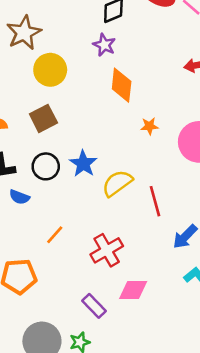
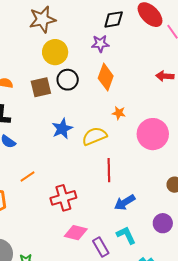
purple star: (104, 45) -> (100, 44), turned 30
black circle: (46, 166) -> (68, 80), moved
yellow semicircle: (117, 183) -> (94, 136), moved
purple rectangle: (94, 306) -> (101, 247), moved

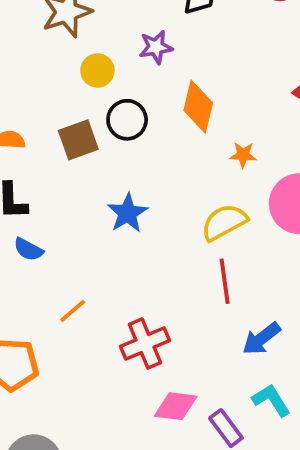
purple star: (100, 44) -> (156, 47), moved
yellow circle: (55, 52) -> (97, 71), size x0.7
orange star: (119, 113) -> (243, 155), moved
yellow semicircle: (94, 136) -> (224, 222), moved

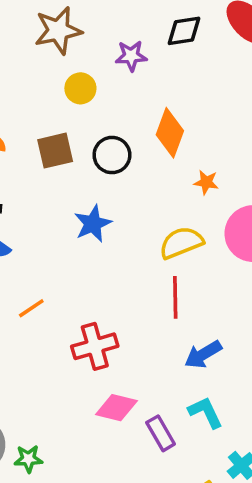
purple star: (156, 47) -> (131, 56), moved
black circle: (127, 120) -> (112, 155), moved

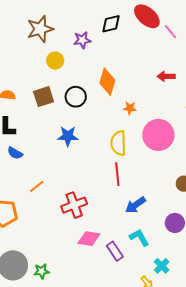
blue star: (93, 224) -> (68, 136), turned 30
yellow semicircle: (181, 243) -> (118, 143), turned -65

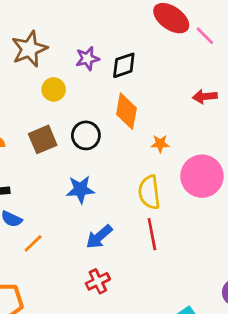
black diamond: (111, 24) -> (124, 65), moved
orange line: (37, 186) -> (33, 243), moved
red cross: (74, 205) -> (98, 281), size x0.7
blue arrow: (135, 205) -> (99, 237), moved

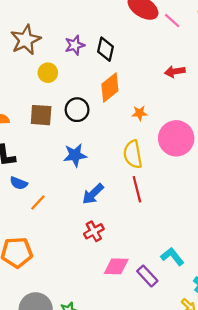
black diamond: (124, 65) -> (106, 49), turned -55
orange diamond: (126, 111) -> (110, 87), turned 44
brown square: (43, 139) -> (41, 115), turned 30

